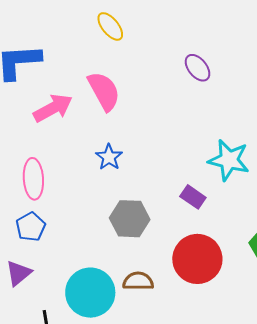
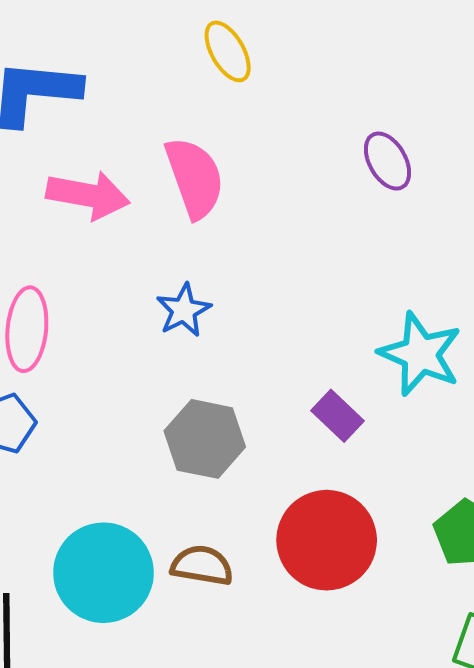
pink arrow: (53, 108) -> (88, 195), turned 30

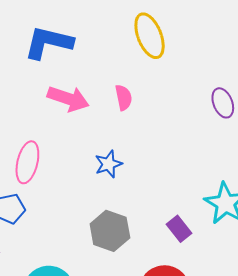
yellow ellipse: (228, 51) -> (150, 36), size x1.4
pink semicircle: (195, 178) -> (124, 98), size x0.6

